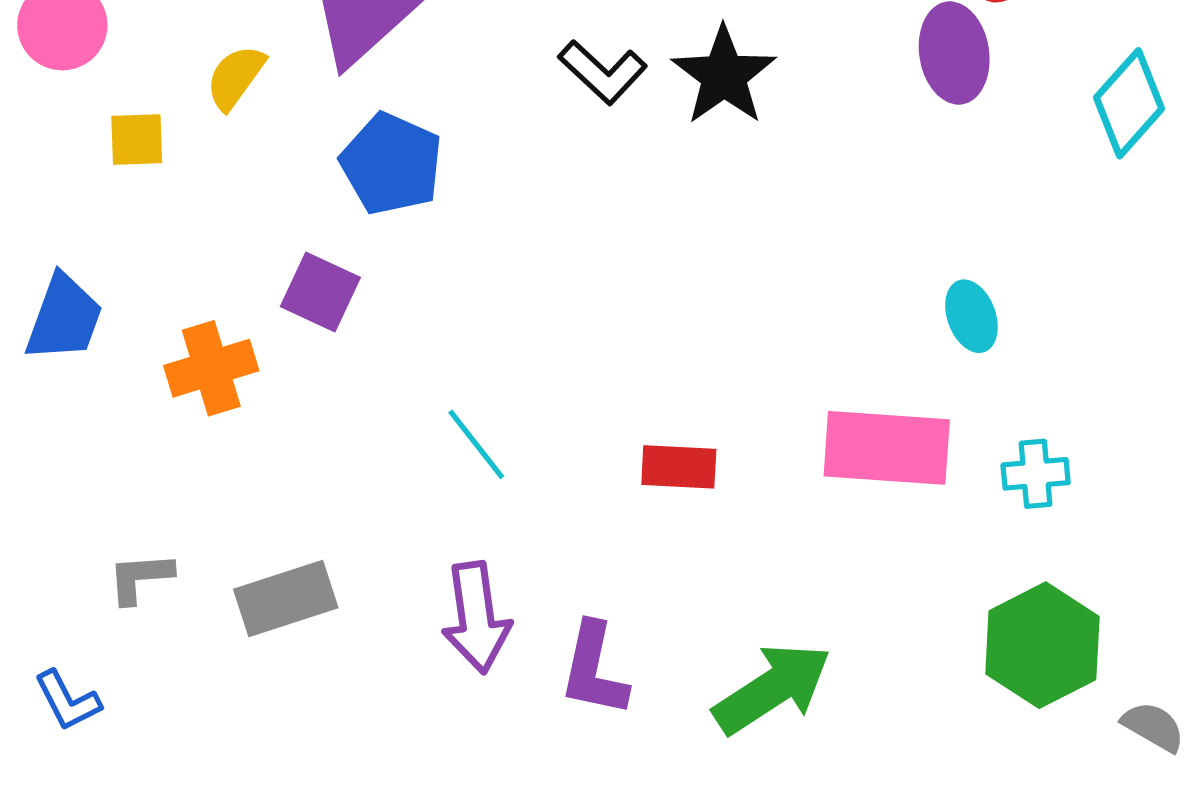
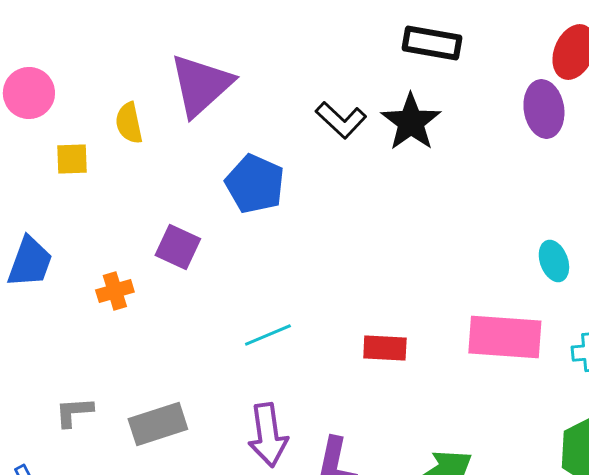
yellow semicircle: (236, 77) -> (129, 123), turned -48
blue pentagon: (391, 164) -> (255, 184), moved
orange cross: (211, 368) -> (115, 291), size x0.7
cyan line: (476, 444) -> (268, 335), turned -75

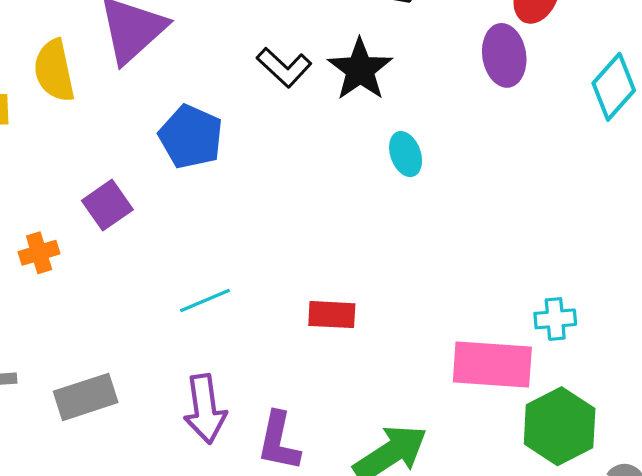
yellow semicircle: (129, 123) -> (54, 71), size x1.4
purple square: (178, 247) -> (107, 205), turned 30
cyan ellipse: (554, 261) -> (406, 154), moved
pink rectangle: (505, 337) -> (492, 364), moved

